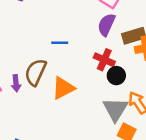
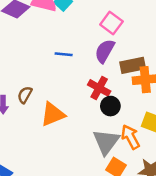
blue line: (60, 43) -> (64, 54), moved
brown semicircle: (36, 72) -> (25, 95), size x0.6

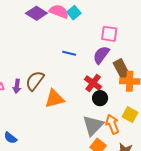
pink square: (111, 23) -> (109, 34), turned -36
brown rectangle: (133, 65) -> (121, 69), turned 66
brown semicircle: (25, 95) -> (35, 81), size x1.5

